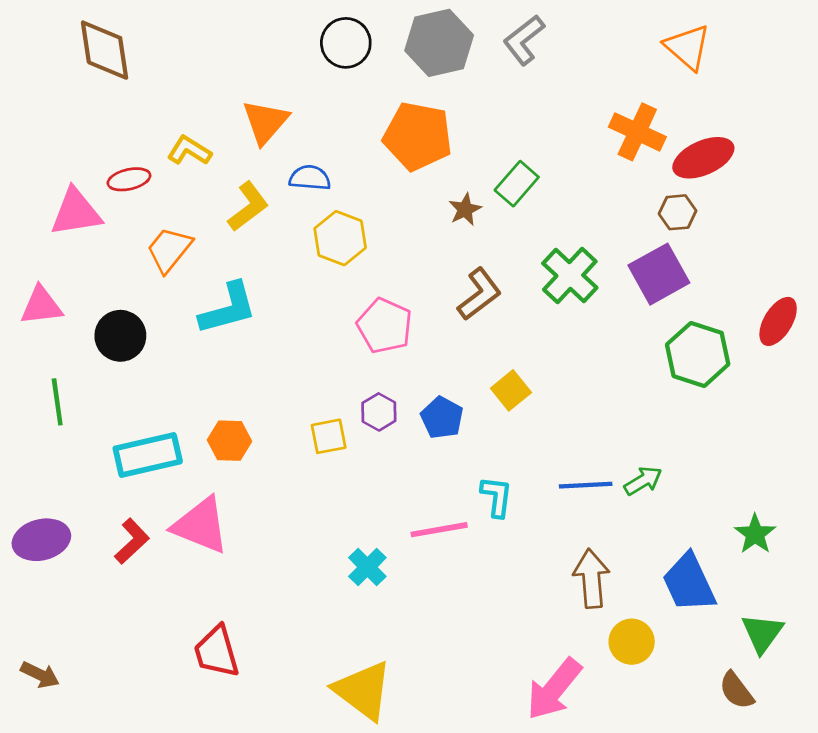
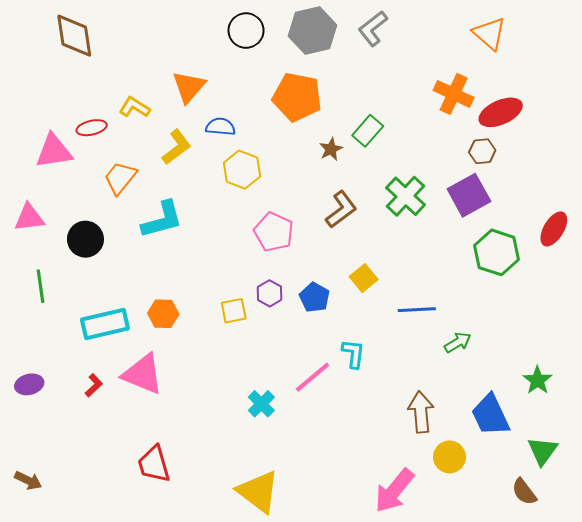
blue line: (586, 485) -> (417, 310), moved
pink line: (439, 530) -> (312, 377), turned -30
purple ellipse: (41, 540) -> (29, 384), size x0.7
red L-shape: (132, 541) -> (94, 385), size x0.7

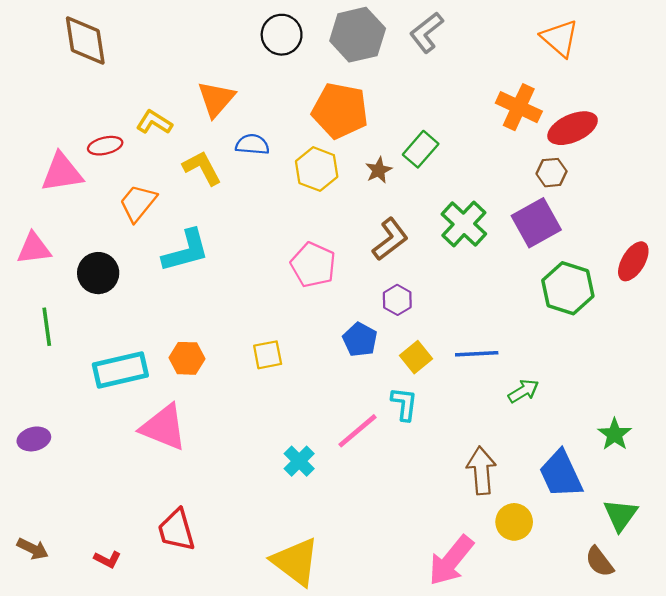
yellow L-shape: (176, 147) -> (202, 168), turned -81
yellow hexagon: (242, 170) -> (317, 169), moved
yellow square: (364, 278) -> (416, 357), moved
purple hexagon: (270, 293) -> (397, 300), moved
red L-shape: (94, 385) -> (107, 559), moved, turned 70

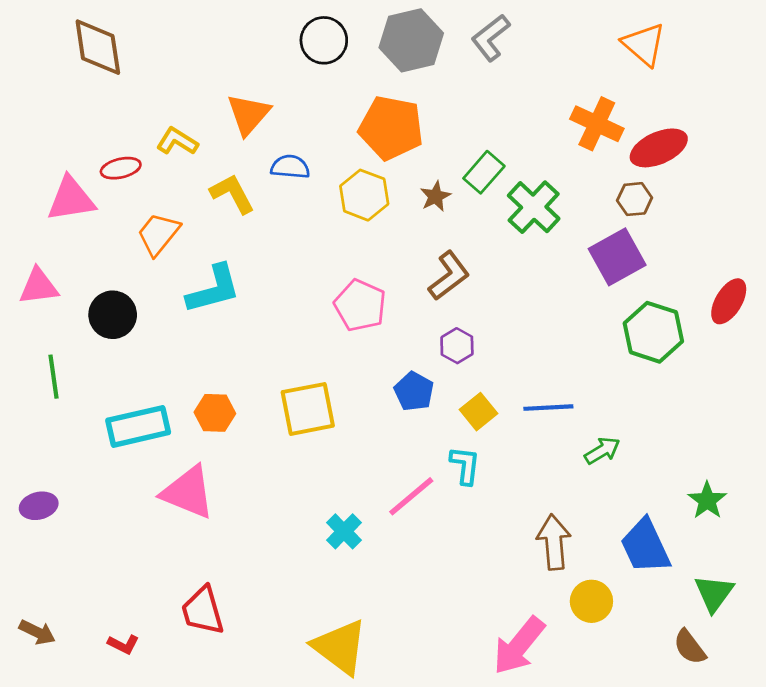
green cross: (464, 224) -> (534, 207), moved
yellow square: (268, 355) -> (308, 409), size x1.6

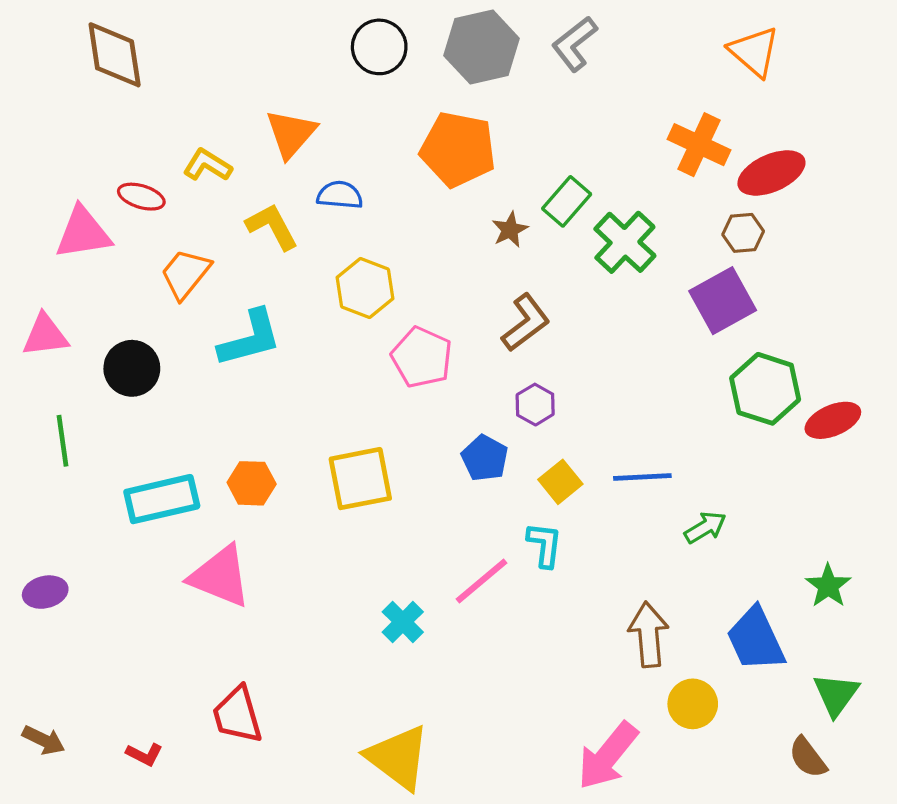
red ellipse: (121, 168) -> (141, 197), turned 30
yellow hexagon: (364, 195) -> (365, 288), moved
red ellipse: (729, 301) -> (833, 420), moved, turned 36

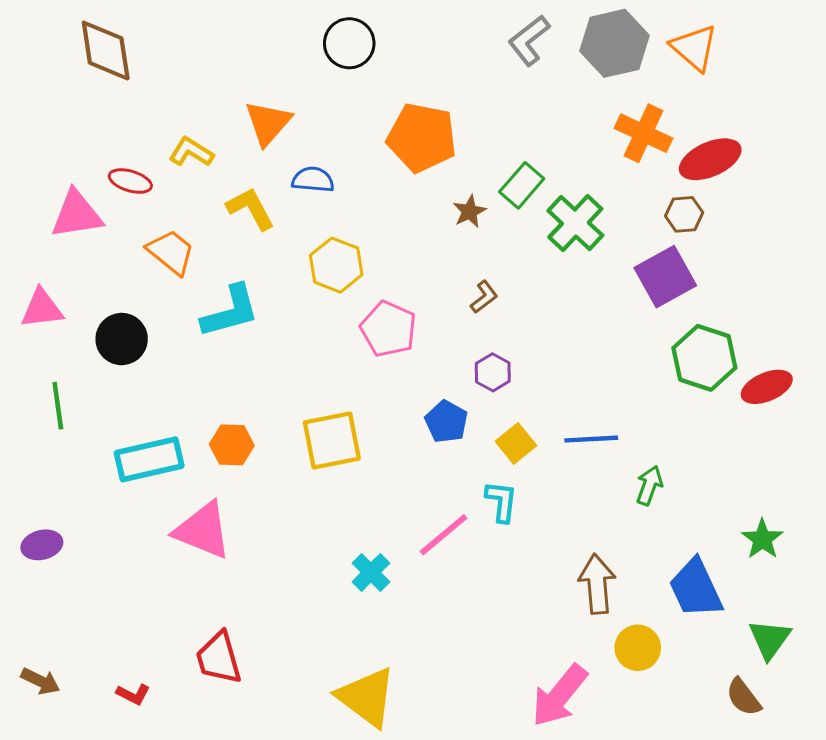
gray hexagon: (482, 47) -> (615, 43), moved
orange trapezoid: (185, 274) -> (171, 252), turned 90
brown L-shape: (526, 323) -> (484, 297), size x0.6
green arrow: (705, 527) -> (649, 485), turned -39

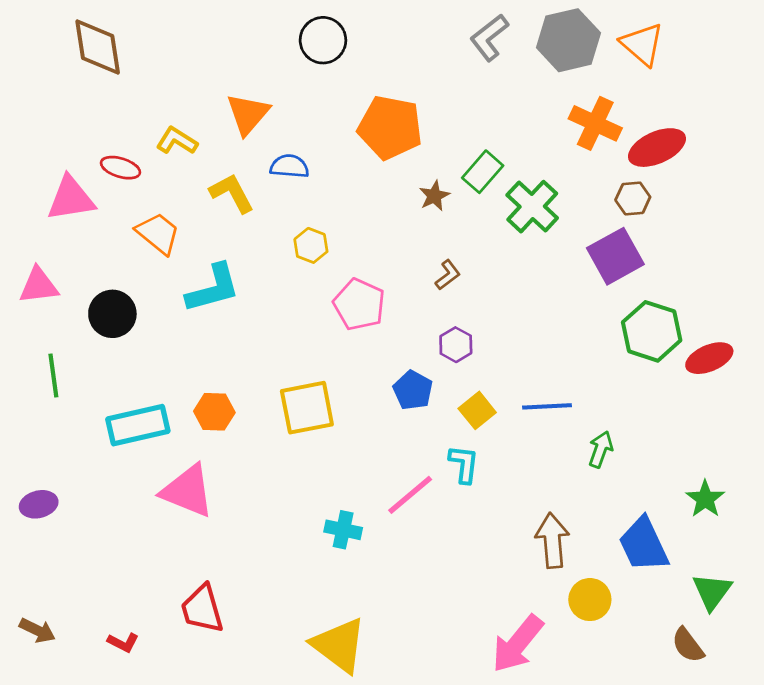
yellow hexagon: (336, 265) -> (311, 245), size x0.7
cyan cross: (371, 572) -> (343, 530), turned -33

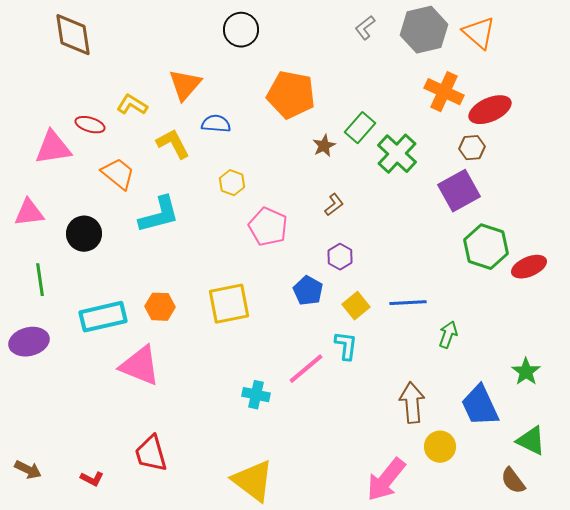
gray L-shape: (489, 38) -> (365, 28), size x0.7
purple ellipse: (39, 504) -> (29, 342), moved, size x1.4
green triangle: (712, 591) -> (531, 441), turned -40

